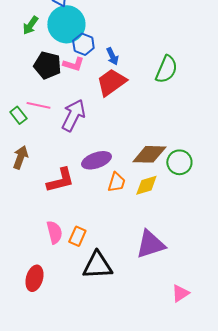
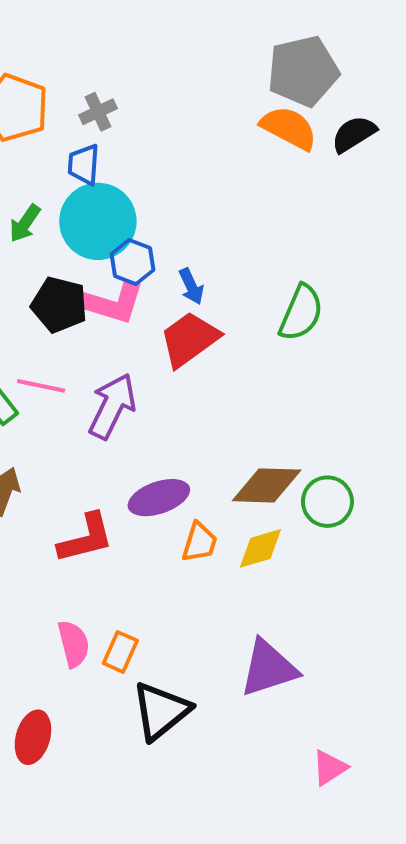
pink L-shape: (73, 64) -> (112, 303), size x1.5
black triangle: (97, 265) -> (161, 711), turned -36

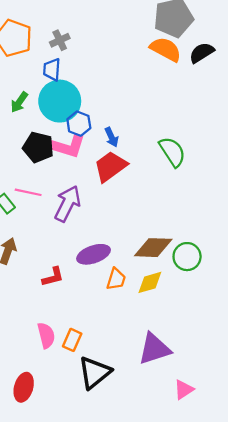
green semicircle: (301, 313) -> (172, 152), turned -56
red L-shape: (86, 538) -> (53, 277), size x0.7
pink triangle: (329, 768) -> (184, 389), moved

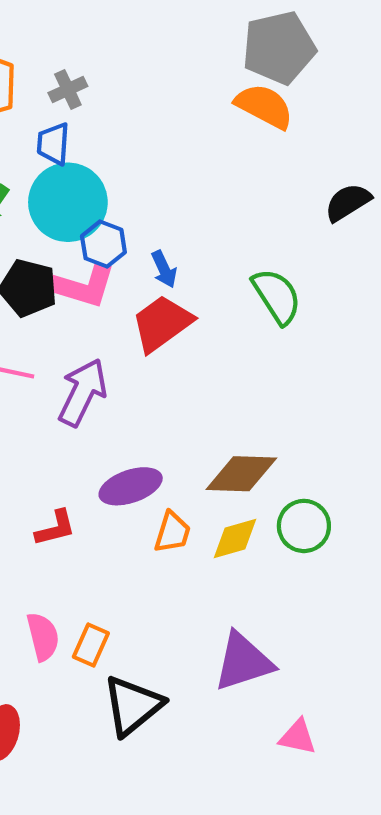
black semicircle: (202, 53) -> (348, 202), moved
green circle: (187, 257) -> (304, 526), moved
pink triangle: (184, 389) -> (298, 737), turned 45

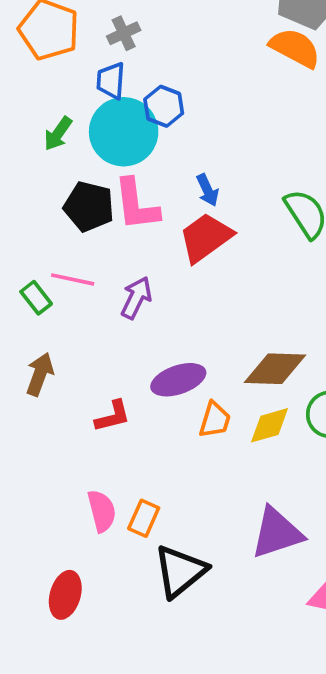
blue hexagon: (103, 244) -> (164, 106), moved
pink L-shape: (83, 286) -> (136, 205), turned 66
purple arrow: (83, 392) -> (136, 298), size x0.7

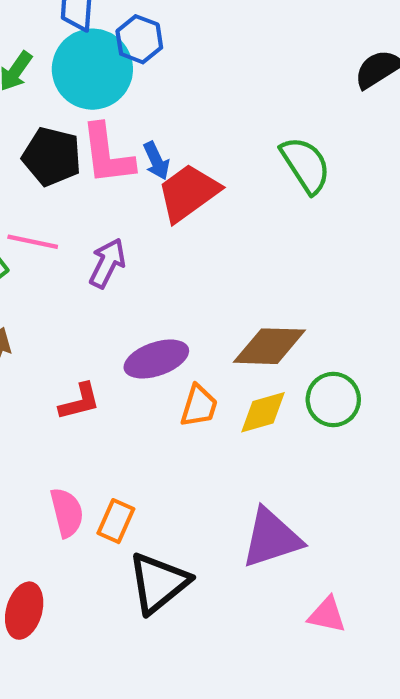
blue arrow: (207, 190) -> (156, 161), moved

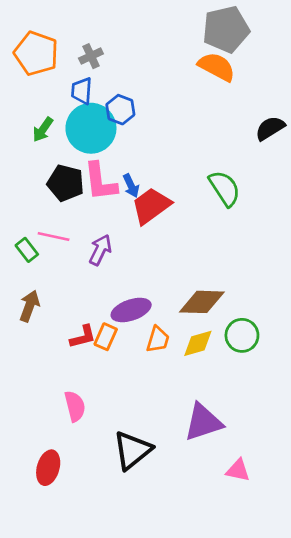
orange rectangle: (116, 521) -> (106, 337), moved

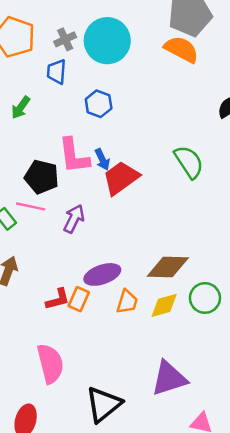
blue hexagon: (120, 110) -> (99, 104), moved
cyan circle: (91, 128) -> (107, 41), moved
black pentagon: (66, 183) -> (42, 177), moved
pink semicircle: (75, 406) -> (50, 364), size x1.4

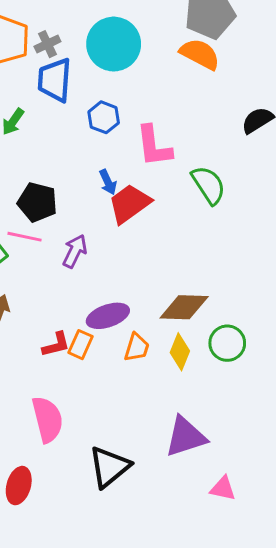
gray cross: (65, 39) -> (47, 44), moved
blue trapezoid: (57, 72) -> (55, 80), size x1.5
pink L-shape: (74, 156) -> (154, 146), moved
yellow diamond: (164, 305) -> (180, 352), turned -52

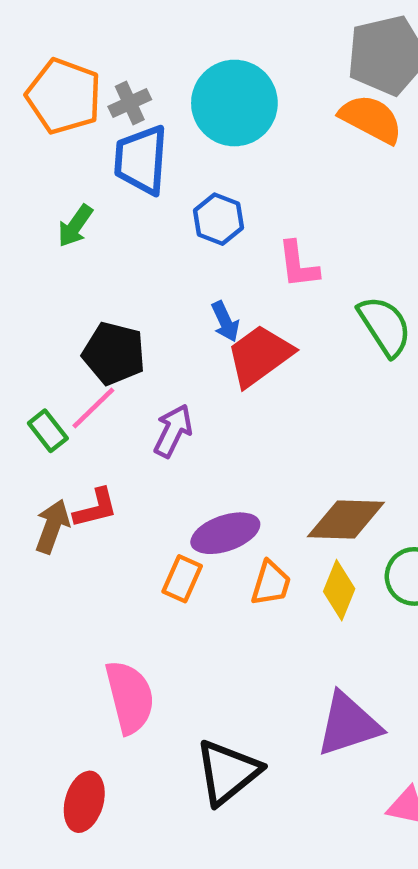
pink L-shape: (154, 146) -> (298, 265), size x0.7
pink line: (24, 237) -> (93, 408), turned -56
red L-shape: (56, 345) -> (96, 508), moved

